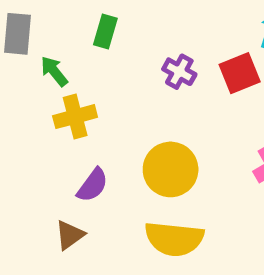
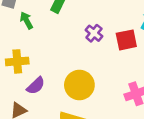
yellow cross: (75, 117) -> (17, 61), moved

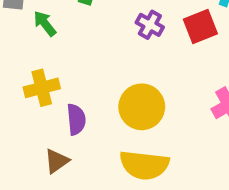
purple semicircle: (36, 86) -> (76, 119), turned -42

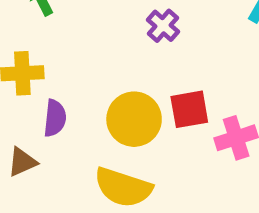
red square: (200, 27) -> (189, 109), moved

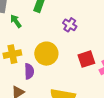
yellow circle: (134, 119) -> (46, 54), moved

